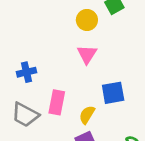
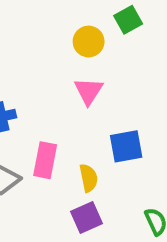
yellow semicircle: (87, 115) -> (89, 178), turned 138

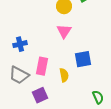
purple square: (87, 218) -> (40, 95), moved

